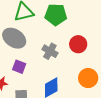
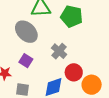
red circle: (78, 44) -> (74, 72), moved

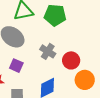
red circle: (74, 72) -> (71, 60), moved

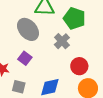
gray cross: (48, 51) -> (62, 41), moved

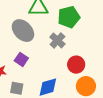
green pentagon: (74, 18) -> (69, 17), turned -30

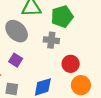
gray cross: (57, 40) -> (51, 40), turned -35

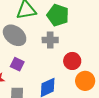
green pentagon: (62, 17) -> (58, 15), turned -30

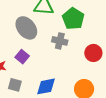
red circle: (72, 61) -> (93, 53), moved

